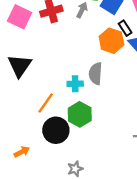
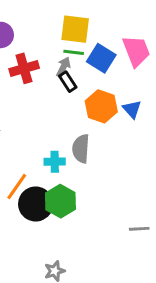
black rectangle: (125, 28) -> (68, 82), moved
black circle: (56, 130) -> (36, 204), moved

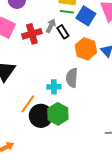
gray arrow: (63, 67) -> (51, 26), moved
red cross: (24, 68) -> (32, 34), moved

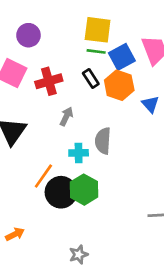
blue square: (86, 16) -> (122, 57), turned 30
gray arrow: (51, 26) -> (66, 116), moved
orange hexagon: (86, 49) -> (119, 85), moved

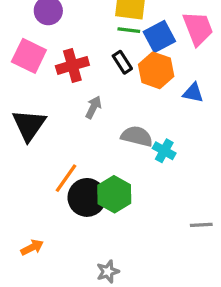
blue triangle: (150, 104) -> (193, 93), turned -36
gray semicircle: (103, 141) -> (137, 136), turned 100
cyan cross: (79, 153) -> (164, 151), moved, turned 30

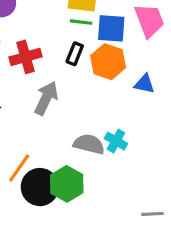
blue square: (159, 36) -> (111, 28), turned 32
black rectangle: (122, 62) -> (75, 54), turned 55
gray arrow: (93, 107) -> (46, 98), size x1.5
gray semicircle: (137, 136) -> (89, 144), moved

